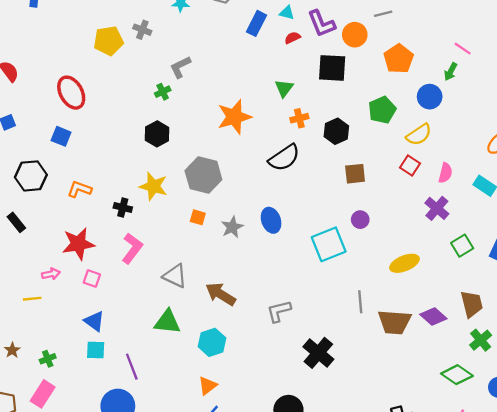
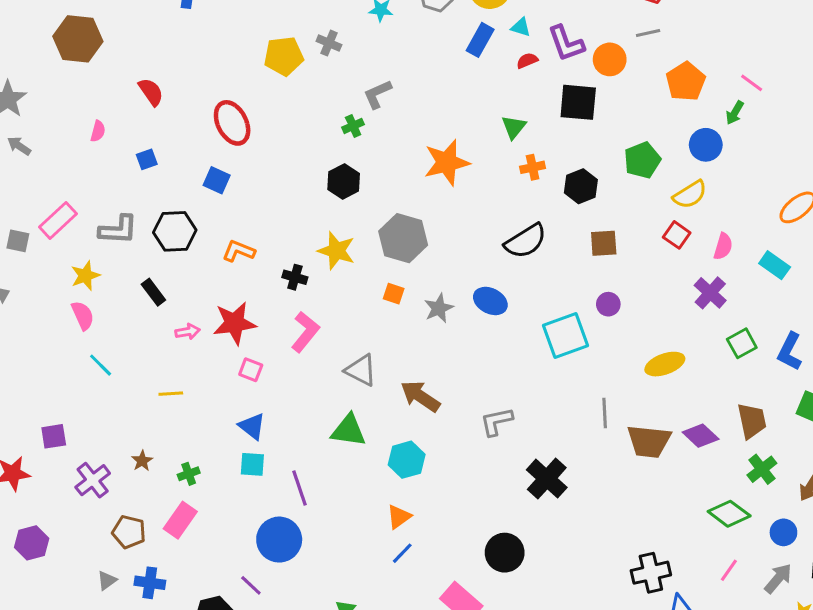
orange pentagon: (399, 59) -> (686, 82), moved
black semicircle: (284, 158) -> (526, 241), moved
blue ellipse: (271, 220) -> (490, 301), turned -45
pink arrow: (51, 274) -> (188, 332), moved

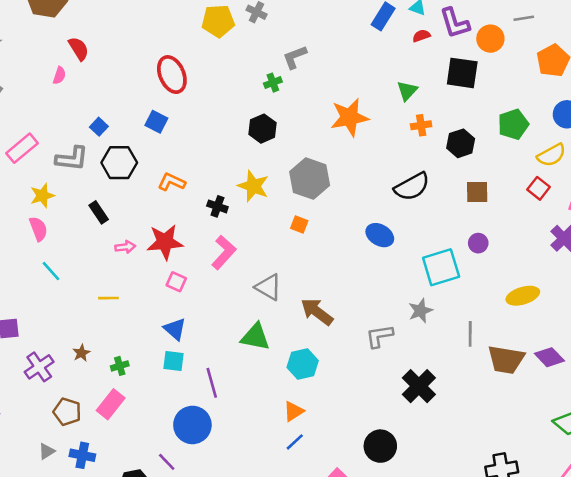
red semicircle: (151, 92) -> (79, 49), moved
blue square: (147, 159) -> (99, 127), moved, turned -30
gray star: (439, 308) -> (420, 311), moved

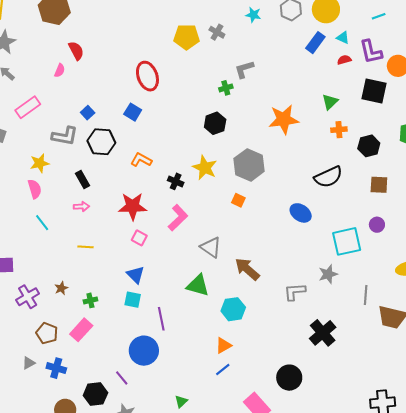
pink rectangle: (22, 148) -> (28, 107), moved
pink arrow: (125, 247) -> (81, 206), moved

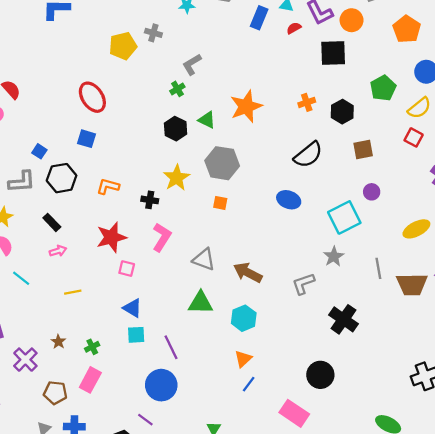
green triangle: (330, 102) -> (207, 120), moved, turned -36
yellow star: (205, 168) -> (176, 178), turned 30

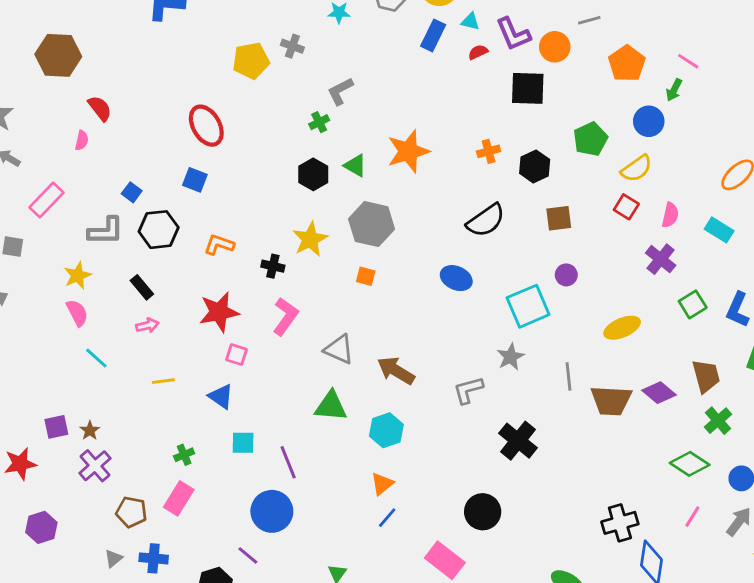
blue triangle: (132, 308) -> (221, 396), moved
brown star: (58, 342) -> (90, 430), moved

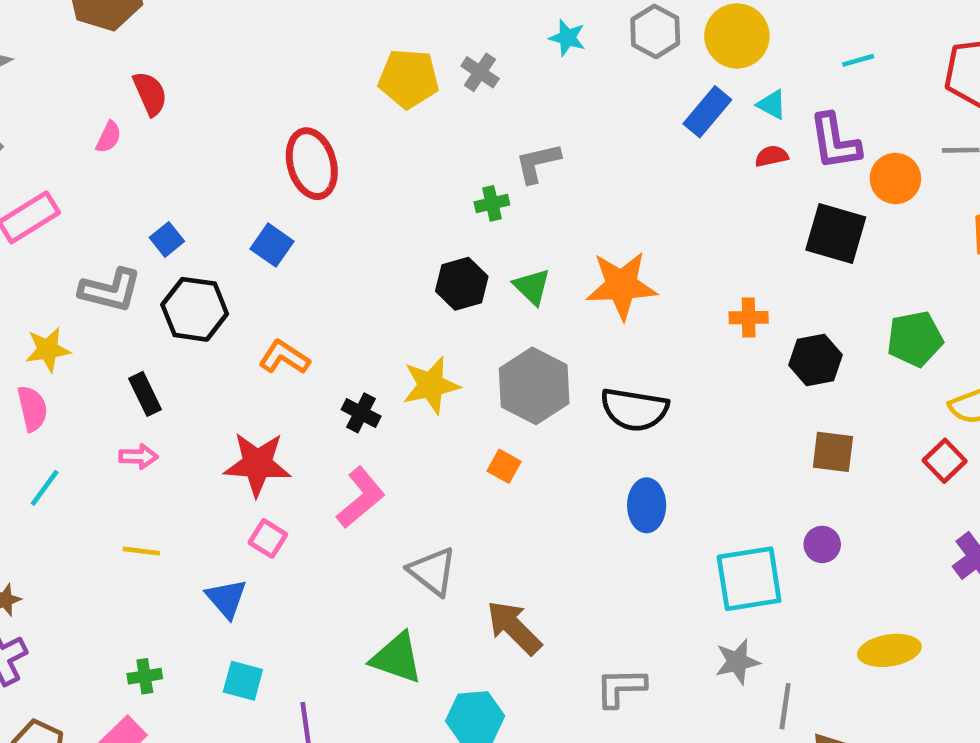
black semicircle: (486, 220) -> (634, 409), moved, turned 30
blue ellipse: (456, 278) -> (647, 505), turned 52
gray star: (510, 357) -> (737, 662), moved
cyan line: (96, 358) -> (45, 488), turned 70

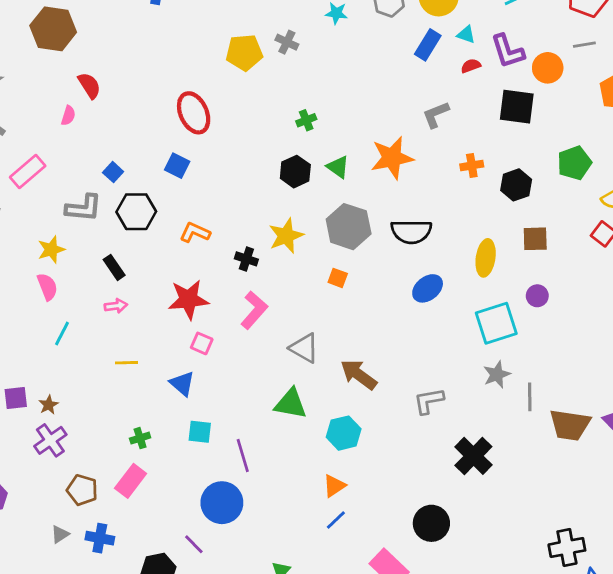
gray L-shape: (538, 163) -> (436, 115), moved
blue ellipse: (647, 505) -> (428, 288), turned 60
yellow ellipse: (889, 650) -> (486, 258), moved, turned -64

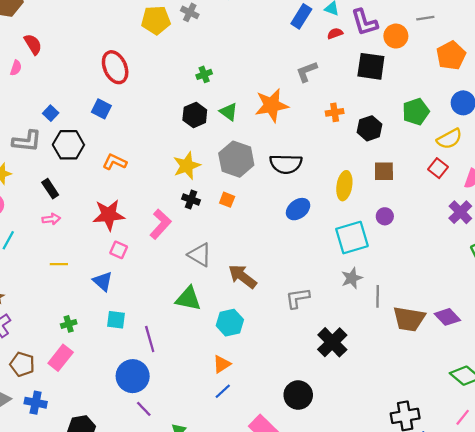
black cross: (246, 259) -> (191, 199), moved
purple line: (194, 544) -> (144, 409), moved

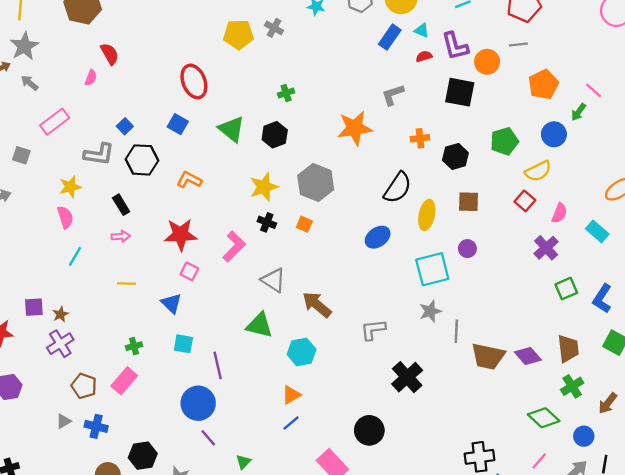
green triangle: (229, 112) -> (232, 129), moved, size x1.4
black semicircle: (286, 164) -> (398, 188), moved, turned -60

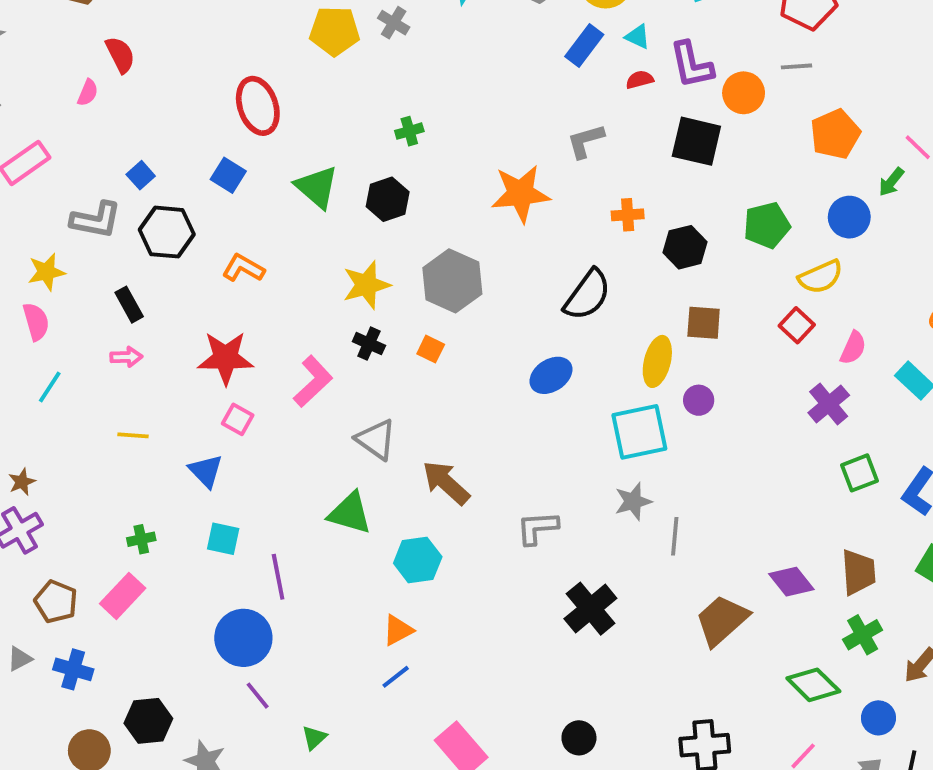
yellow ellipse: (427, 215) -> (657, 361), moved
brown trapezoid: (488, 356) -> (722, 620), moved, turned 124
black circle: (369, 430) -> (579, 738), moved, size x0.7

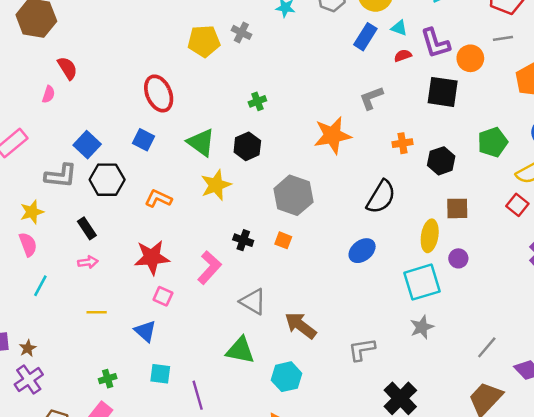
blue square: (141, 175) -> (87, 145), size x1.5
yellow star: (366, 285) -> (216, 185), moved
gray line: (675, 536) -> (487, 347), moved, turned 40

